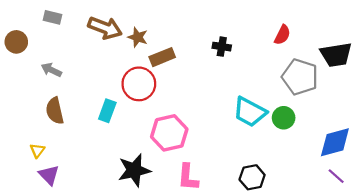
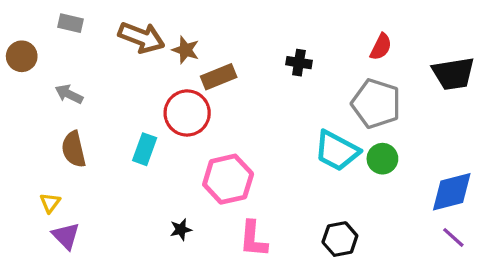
gray pentagon: (300, 77) -> (376, 104), moved
black star: (134, 170) -> (181, 230), size x0.5

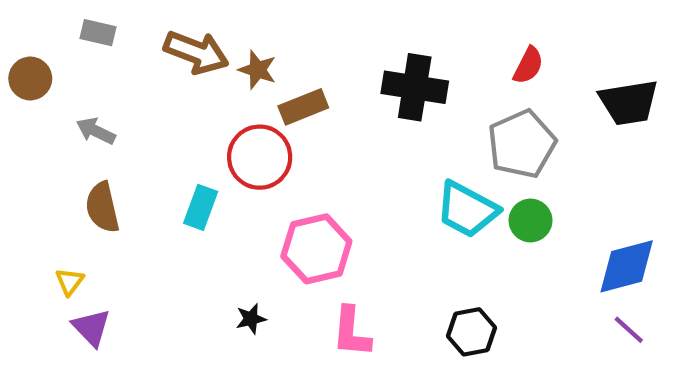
black cross: (299, 63) -> (415, 87), size x1.8
gray pentagon: (376, 104) -> (522, 144), turned 30

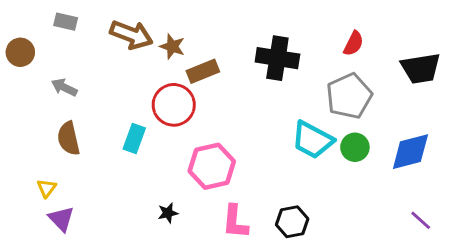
blue diamond: (627, 266) -> (410, 152), moved
black hexagon: (472, 332) -> (292, 222), moved

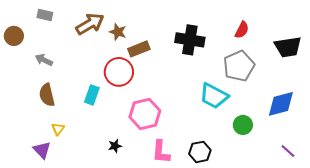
brown arrow: (131, 35) -> (90, 24), turned -52
green circle: (355, 147) -> (243, 125), moved
yellow triangle: (47, 188) -> (58, 129), moved

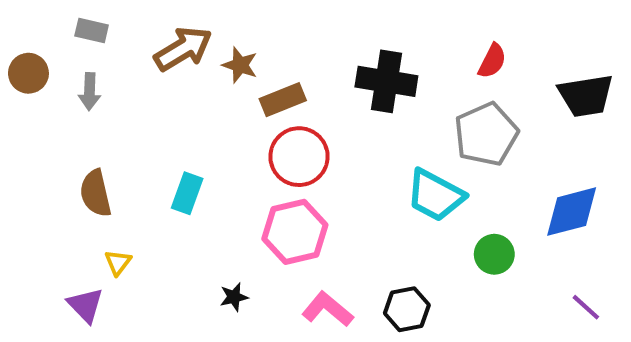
gray arrow: (44, 60) -> (89, 92), moved, turned -114
red circle: (119, 72) -> (299, 157), moved
pink L-shape: (161, 152) -> (327, 309), turned 125

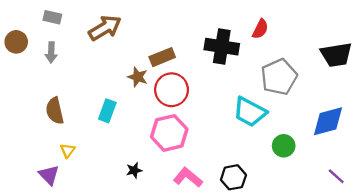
red semicircle: (492, 61) -> (260, 29), moved
brown star: (240, 65) -> (138, 77), moved

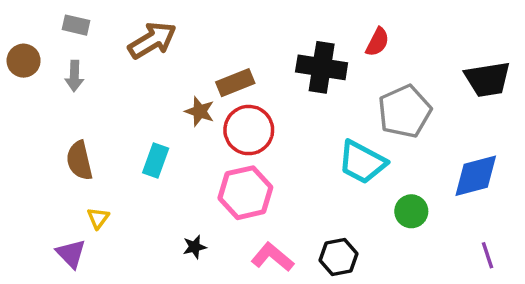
purple line: (336, 176) -> (488, 255), turned 30

